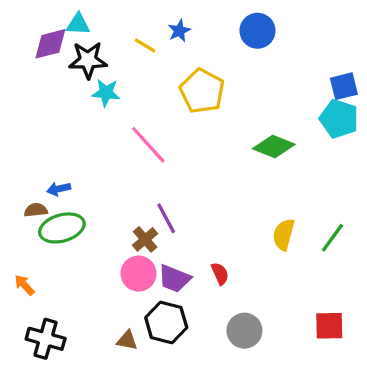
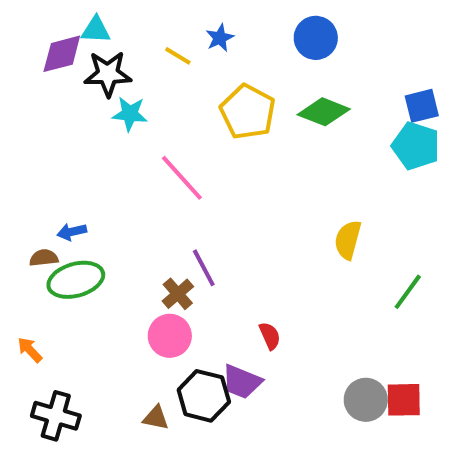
green diamond: (274, 146) -> (324, 112), moved
yellow semicircle: (284, 234) -> (348, 240), moved
purple trapezoid: (174, 278) -> (242, 382), moved
gray circle: (244, 331) -> (366, 400), moved

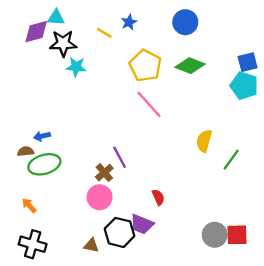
pink line: (182, 178) -> (149, 104), moved
green line: (408, 292) -> (231, 160), moved
orange arrow: (30, 350) -> (29, 205), moved

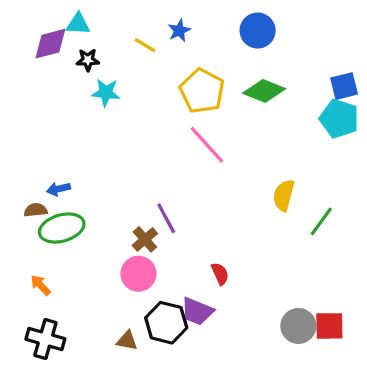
black star: (63, 43) -> (88, 60), size x0.6

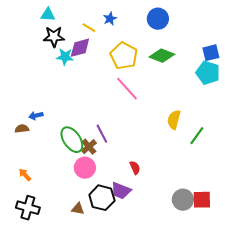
purple diamond: (50, 44) -> (80, 48), moved
black star: (88, 60) -> (54, 37), size x1.5
green ellipse: (62, 228) -> (72, 140), moved, turned 72

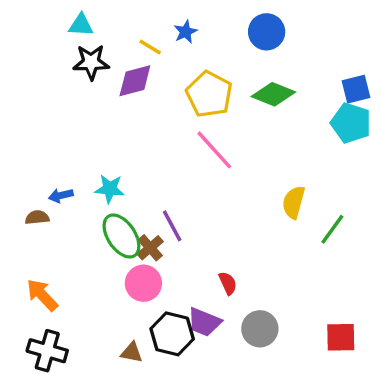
cyan star: (65, 57) -> (110, 189), moved
orange arrow: (25, 175) -> (42, 295), size x1.5
gray circle: (183, 200) -> (260, 329), moved

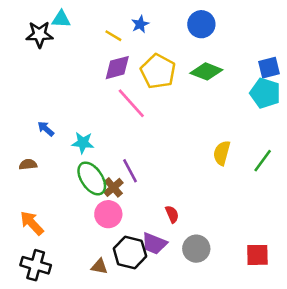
black star: (91, 62) -> (39, 34), moved
purple diamond: (135, 81) -> (117, 68), moved
pink line: (214, 150) -> (131, 103), moved
blue arrow: (61, 195) -> (46, 129), moved, turned 54
green line: (332, 229) -> (263, 161), moved

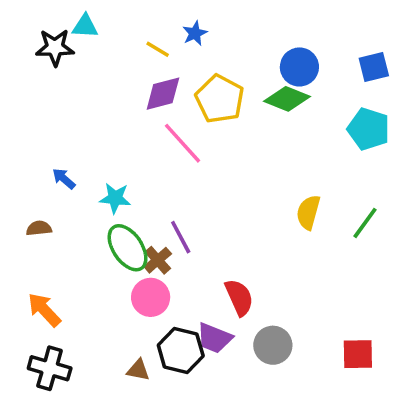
blue circle: (201, 24) -> (299, 67), moved
blue square: (269, 68) -> (374, 67), moved
red semicircle: (172, 214) -> (239, 297), size x1.5

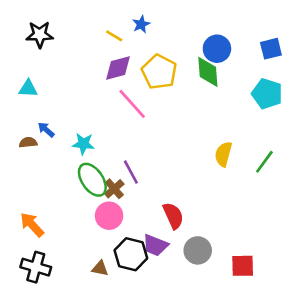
cyan triangle: (85, 26) -> (28, 89), moved
green diamond: (287, 99) -> (208, 72), turned 64
brown semicircle: (39, 228) -> (28, 142), moved
red square: (358, 354) -> (243, 266), moved

